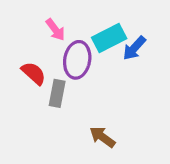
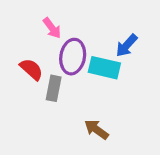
cyan rectangle: (109, 38) -> (104, 68), moved, turned 40

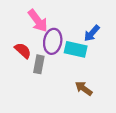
pink arrow: (52, 28) -> (38, 21), size x1.5
brown arrow: (96, 130) -> (84, 88), moved

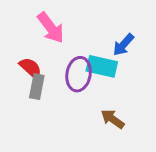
purple ellipse: (53, 41) -> (79, 74), moved
gray rectangle: (39, 64) -> (37, 87), moved

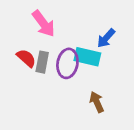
gray rectangle: (37, 87) -> (42, 62), moved
brown arrow: (113, 119) -> (97, 102), turned 30

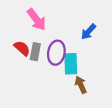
cyan rectangle: (87, 57) -> (71, 64), moved, turned 75

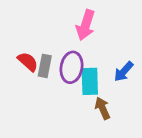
pink arrow: (36, 19) -> (86, 25), moved, turned 55
blue arrow: (88, 32) -> (124, 72), moved

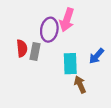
red semicircle: (28, 62) -> (22, 48), turned 42
purple ellipse: (72, 67) -> (49, 30), moved

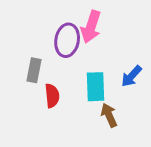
red semicircle: (22, 48) -> (52, 96), moved
gray rectangle: (35, 52) -> (34, 70), moved

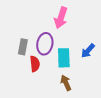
purple ellipse: (67, 40) -> (45, 44), moved
brown arrow: (109, 115) -> (66, 83), moved

